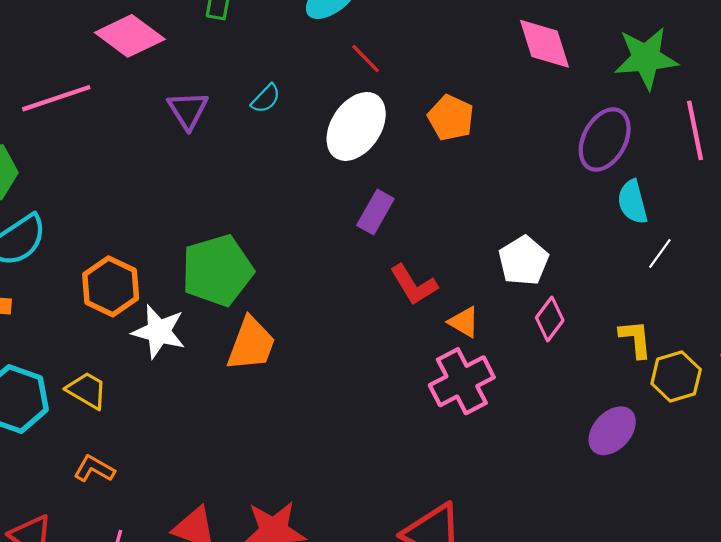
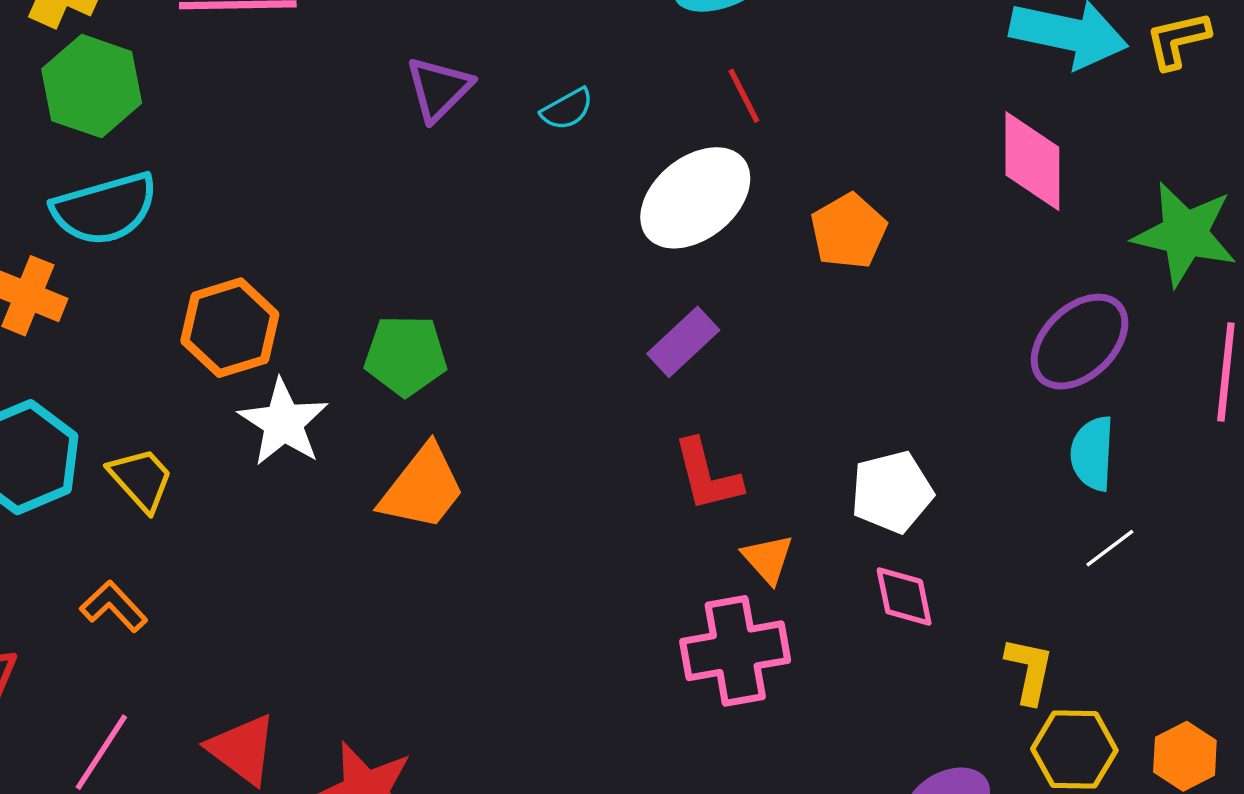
green pentagon: (217, 270) -> (406, 355), size x0.7
pink diamond: (550, 319) -> (904, 597), turned -66

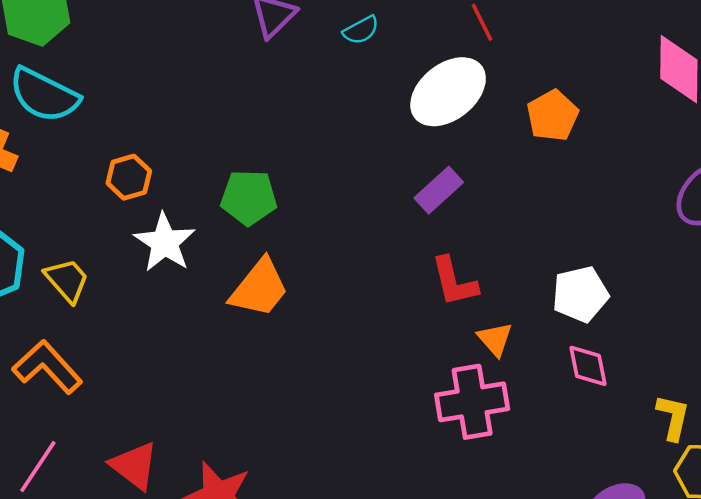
cyan semicircle: (105, 209) -> (44, 95), turned 42
orange hexagon: (230, 328) -> (129, 177), size x0.7
orange L-shape: (114, 606) -> (47, 367), size x1.5

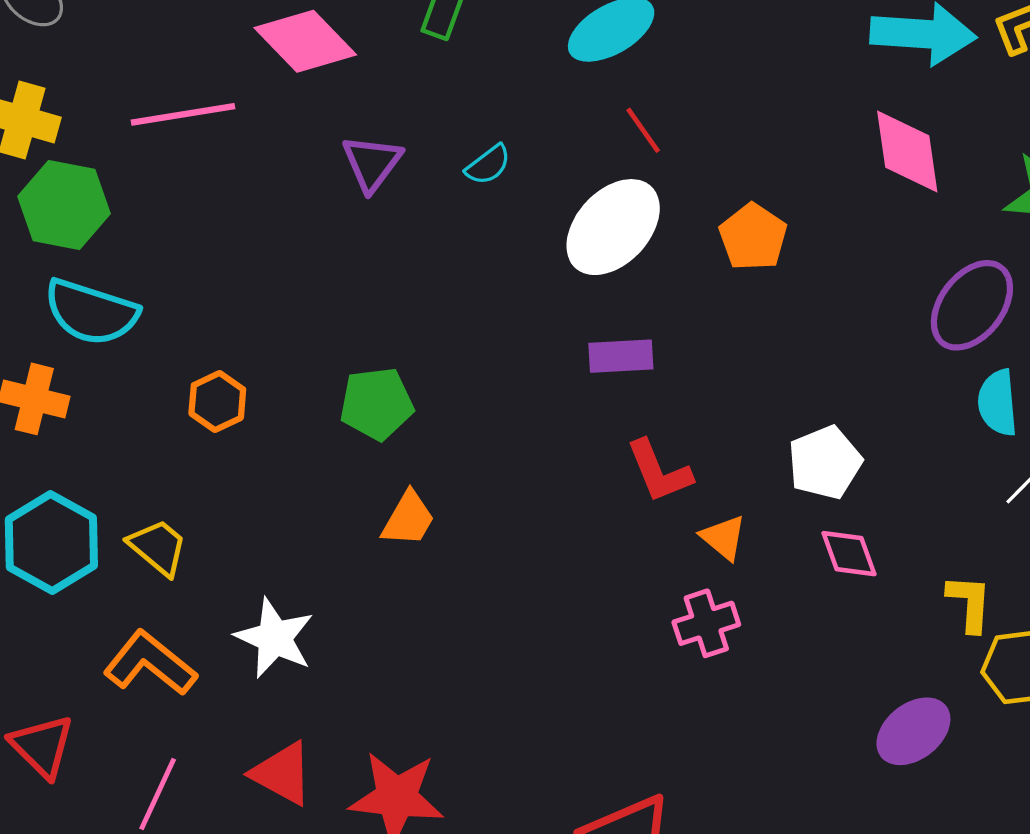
purple rectangle: (439, 190) -> (621, 356), turned 48
white star: (165, 242) -> (275, 638), moved
orange trapezoid: (259, 288) -> (408, 519), size x0.7
pink cross: (472, 402) -> (706, 623), size x0.7

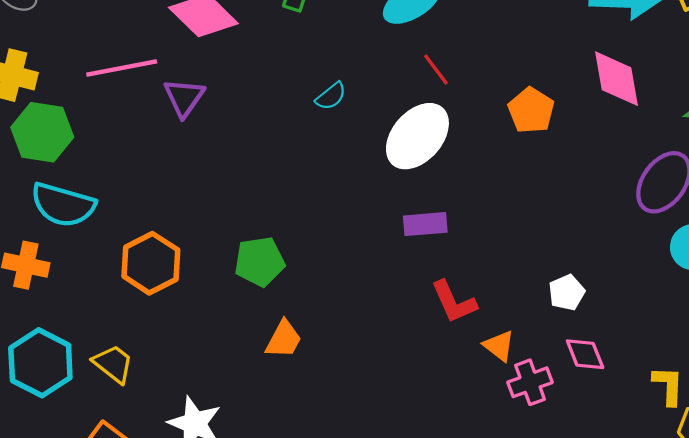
purple triangle: (372, 163) -> (184, 97), moved
orange pentagon: (753, 237) -> (531, 110), moved
orange hexagon: (217, 401) -> (151, 263), size x1.5
white pentagon: (825, 463) -> (567, 293), size x0.7
pink cross: (706, 623) -> (530, 382), moved

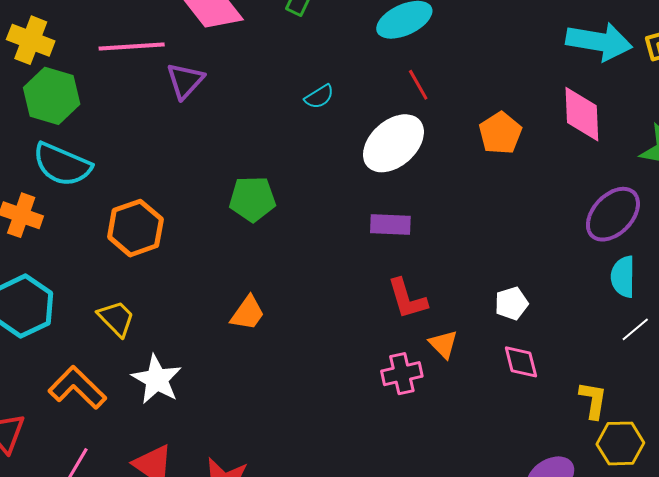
green pentagon: (260, 261) -> (252, 199), moved
yellow trapezoid: (113, 364) -> (116, 318), moved
pink cross: (530, 382) -> (402, 374), moved

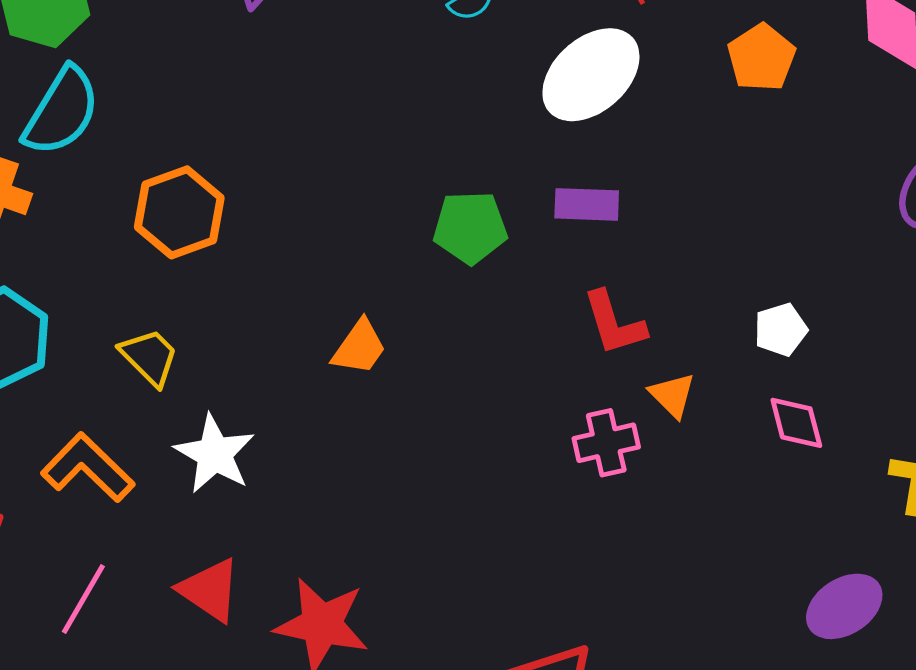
cyan semicircle: (62, 164) -> (62, 111), turned -82
green pentagon: (252, 199) -> (470, 227), moved

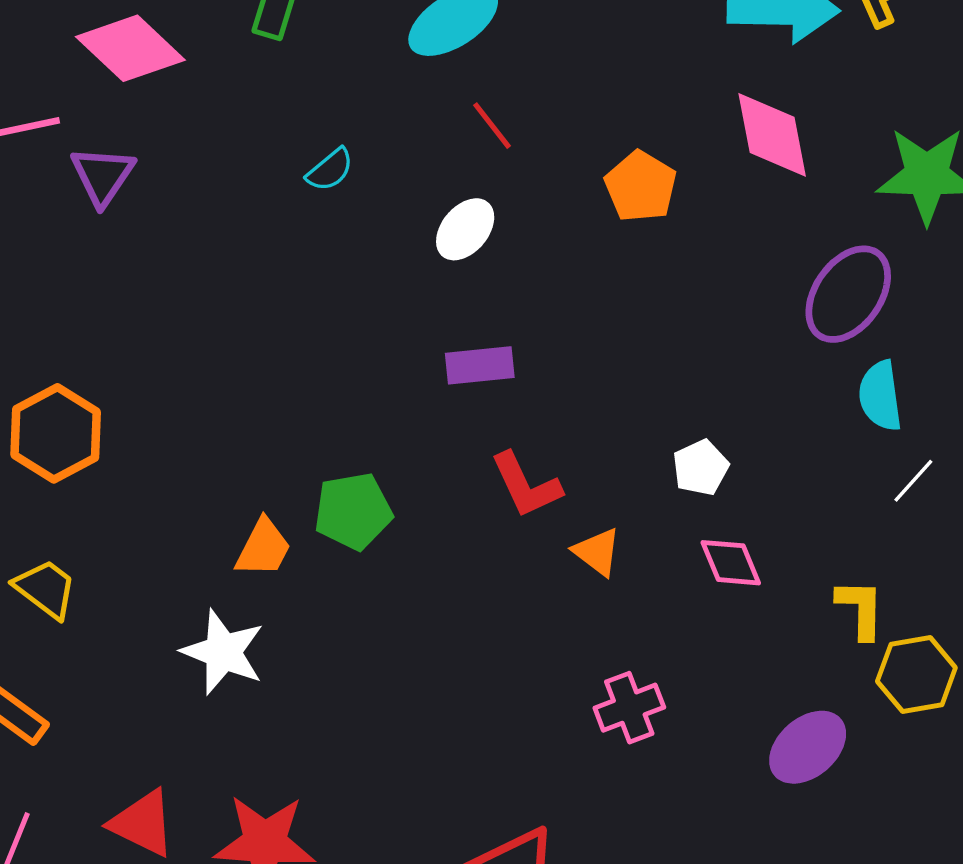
white ellipse: (591, 75) -> (465, 229), size x0.6
green pentagon: (470, 227) -> (353, 511), moved
pink cross: (606, 443) -> (629, 708), moved
white star: (215, 454) -> (223, 652), moved

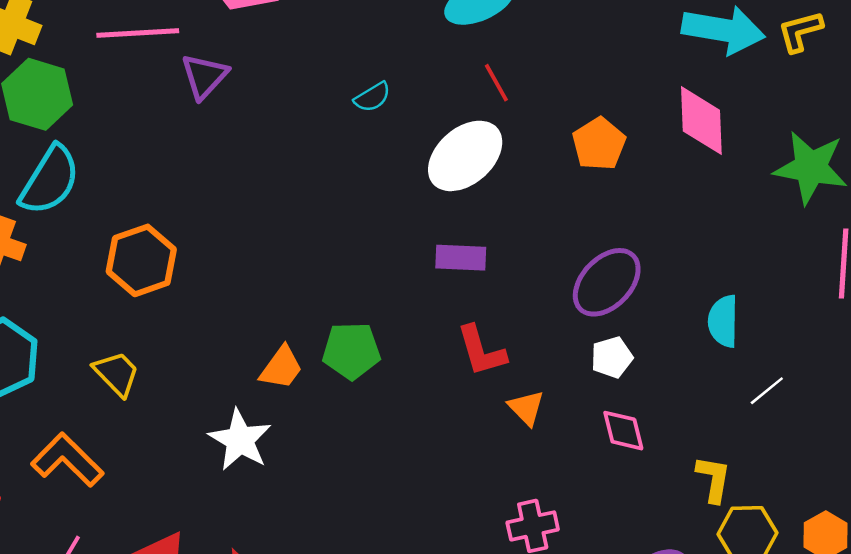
white ellipse: (465, 229) -> (465, 156), size x1.6
purple ellipse: (848, 294) -> (607, 282), moved
cyan semicircle: (880, 396) -> (723, 321), moved

